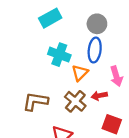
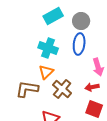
cyan rectangle: (50, 18) -> (53, 16), moved
orange triangle: (80, 73) -> (46, 72), moved
red arrow: (99, 96) -> (92, 87), moved

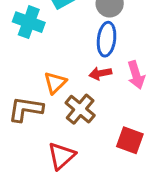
cyan cross: (48, 48) -> (29, 22), moved
red arrow: (92, 87) -> (100, 73), moved

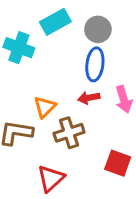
brown cross: (80, 109) -> (69, 133), turned 32

